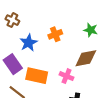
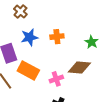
pink cross: (66, 76) -> (56, 79), turned 32

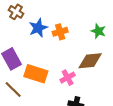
blue star: (30, 37) -> (38, 28), moved

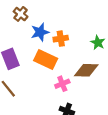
orange rectangle: (36, 74) -> (46, 59), moved

